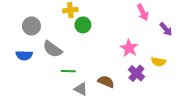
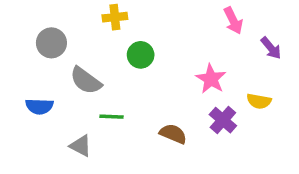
green circle: (83, 25) -> (141, 55), moved
blue semicircle: (24, 55) -> (39, 106), moved
gray triangle: (81, 89) -> (81, 146), moved

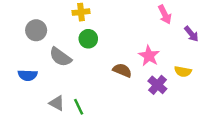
green circle: (141, 55) -> (88, 39), moved
green line: (111, 117) -> (79, 107), moved, turned 63
brown semicircle: (173, 134) -> (122, 70), moved

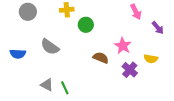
gray circle: (36, 30) -> (28, 12), moved
green circle: (88, 39) -> (86, 25), moved
blue semicircle: (28, 75) -> (18, 54), moved

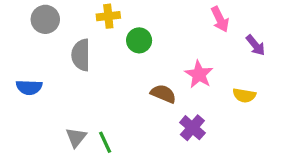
gray semicircle: (50, 47) -> (81, 55), moved, turned 54
purple cross: (130, 70) -> (192, 128), moved
gray triangle: (47, 85) -> (76, 137), turned 40

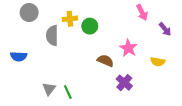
yellow cross: (108, 16) -> (70, 19), moved

